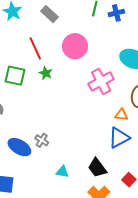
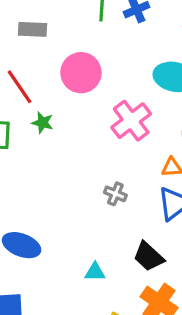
gray rectangle: (49, 14) -> (32, 29), turned -30
gray cross: (42, 140) -> (115, 194), moved

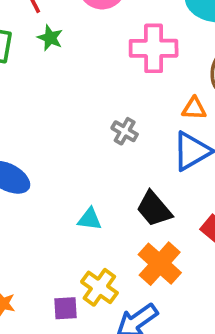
pink cross: (131, 121) -> (154, 48), turned 30

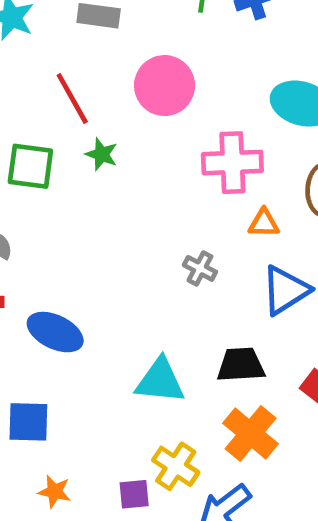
orange triangle: (194, 108) -> (264, 223), moved
black trapezoid: (154, 209) -> (241, 365), turned 129
cyan triangle: (90, 219) -> (160, 381), size x1.6

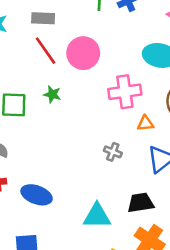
red line: (72, 98) -> (46, 51), moved

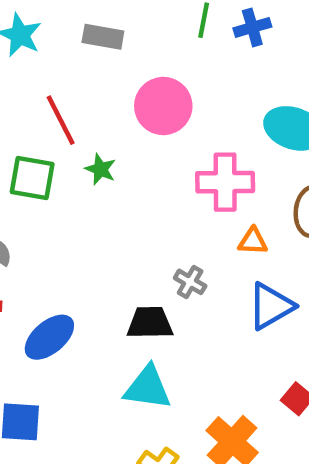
red line: (46, 51) -> (61, 120), moved
blue ellipse: (37, 195) -> (49, 337), turned -68
black trapezoid: (141, 203) -> (150, 323), moved

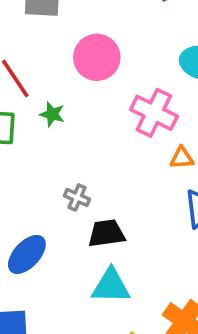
pink cross: (225, 182) -> (154, 113), turned 33
gray cross: (190, 282) -> (77, 197), moved

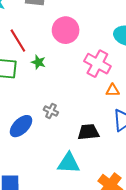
black trapezoid: (107, 233) -> (88, 132), moved
blue ellipse: (27, 254) -> (21, 126), moved

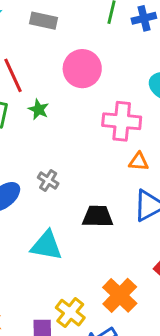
pink cross: (97, 64) -> (122, 121), turned -30
cyan triangle: (69, 163) -> (46, 245), moved

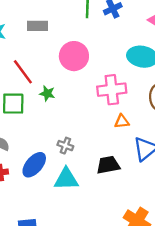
orange triangle: (139, 162) -> (122, 121), moved
cyan triangle: (46, 245) -> (66, 179), moved

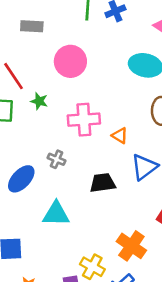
pink cross: (112, 90) -> (84, 120), moved
orange triangle: (122, 121) -> (120, 136), turned 35
cyan triangle: (66, 179) -> (56, 214), moved

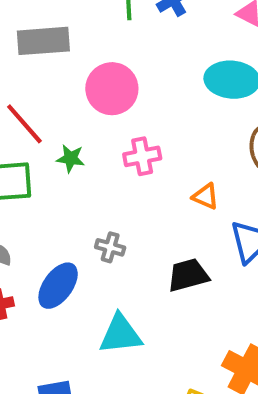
gray rectangle: (32, 26) -> (43, 41), size x1.4
pink cross: (84, 120) -> (142, 156), moved, size x0.7

